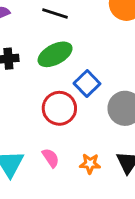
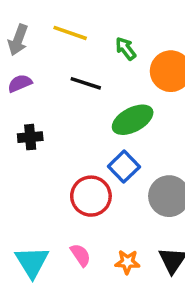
green ellipse: (55, 54) -> (133, 120), moved

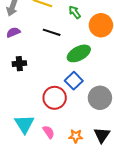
cyan triangle: (32, 262) -> (24, 124), moved

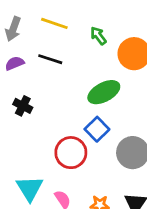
black line: (52, 32) -> (50, 59), moved
black cross: (19, 64) -> (23, 106), turned 32

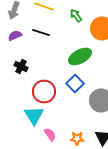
red circle: (71, 153) -> (44, 92), moved
cyan triangle: (30, 188) -> (34, 116), moved

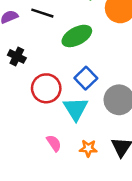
green ellipse: (80, 56) -> (77, 36), moved
cyan triangle: (34, 116) -> (76, 109), moved

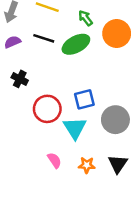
green ellipse: (77, 36) -> (76, 44), moved
blue square: (86, 78) -> (84, 99), turned 30

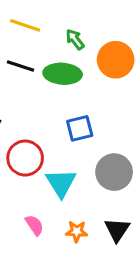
green ellipse: (76, 44) -> (63, 74), turned 32
blue square: (84, 99) -> (80, 128), moved

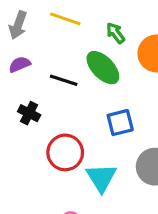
black line: (20, 66) -> (64, 80), moved
green ellipse: (63, 74) -> (103, 68), turned 42

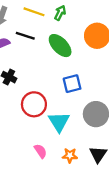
green arrow: (115, 33) -> (60, 13), moved, turned 64
black line: (64, 80) -> (25, 36), moved

